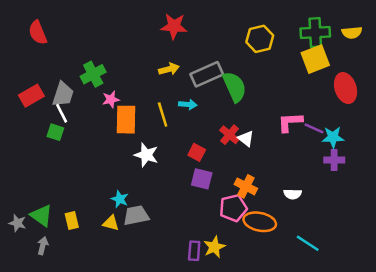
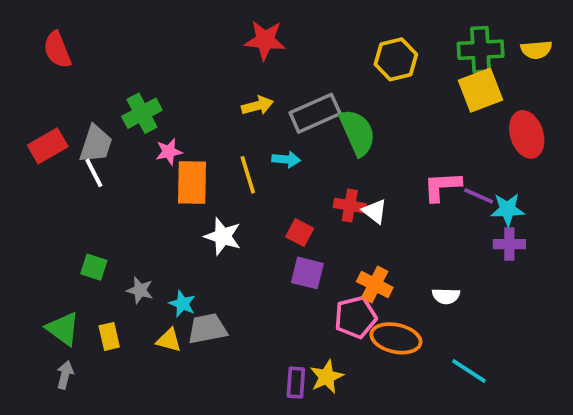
green square: (55, 132) -> (94, 267), moved
red cross: (229, 135) -> (350, 206), turned -30
gray star: (18, 223) -> (140, 290), moved

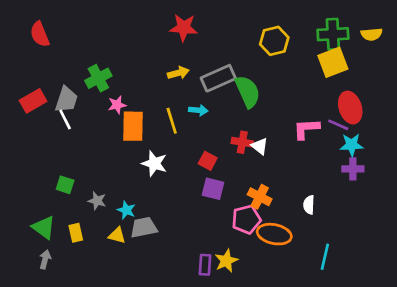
red ellipse: (527, 134) -> (350, 108), moved
purple line: (479, 196) -> (338, 125), moved
white semicircle: (446, 296) -> (309, 205), turned 90
cyan line: (469, 371) -> (325, 257), turned 70

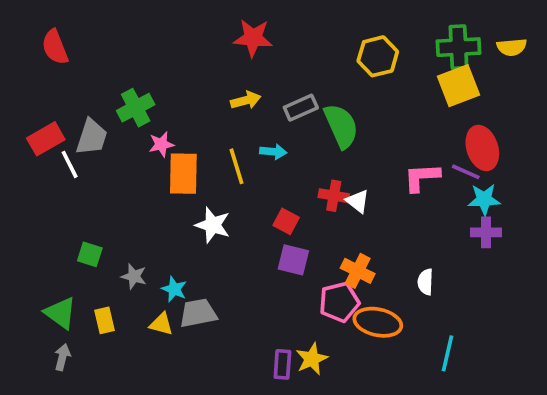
gray rectangle: (218, 78) -> (301, 108), size x0.7
white line: (65, 120) -> (70, 164), moved

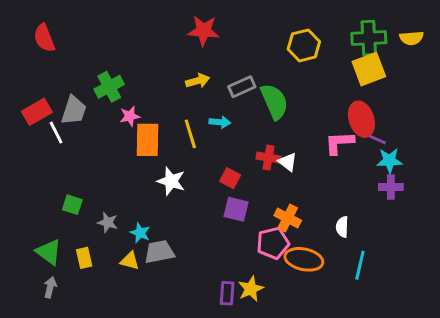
red ellipse: (482, 148) -> (361, 119), moved
cyan line: (447, 353) -> (360, 265), moved

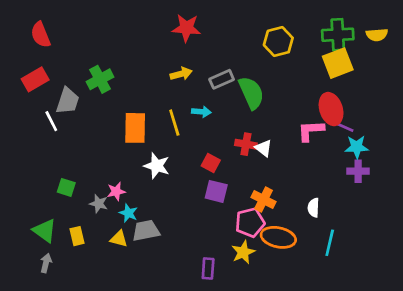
red rectangle: (37, 112) -> (35, 79), moved
pink star: (130, 116) -> (116, 191), moved
yellow star: (251, 289) -> (243, 252), moved

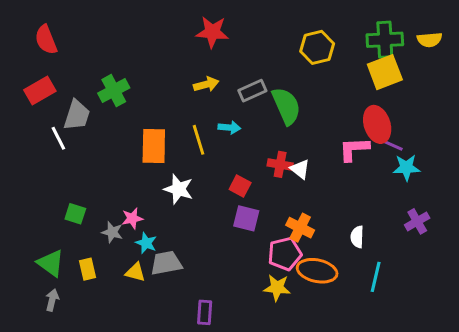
purple cross: (358, 171) -> (417, 221), moved, turned -30
yellow star: (243, 252) -> (277, 288), turned 30
purple rectangle: (208, 268) -> (205, 312), moved

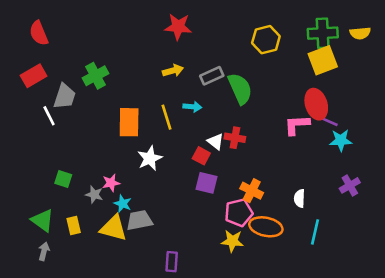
white triangle: (300, 169) -> (216, 142), moved
white star: (178, 189) -> (150, 158), turned 30
yellow triangle: (135, 272) -> (114, 228), size x1.6

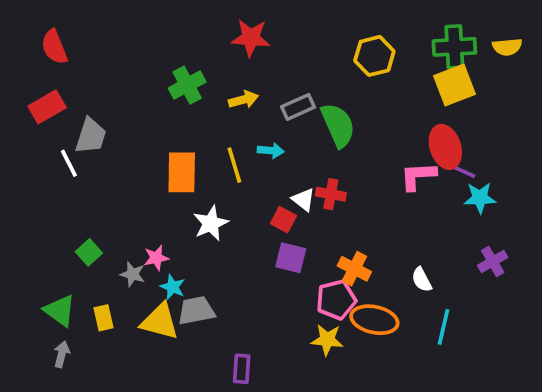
green cross: (96, 76) -> (187, 85), moved
green square: (63, 179) -> (89, 252), turned 30
white semicircle: (299, 198) -> (422, 280), turned -30

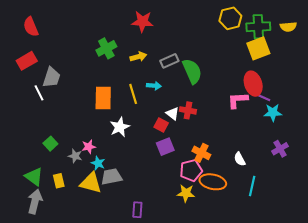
yellow hexagon: (374, 56) -> (230, 18), moved
purple square: (291, 258) -> (165, 147), turned -36
gray arrow: (62, 354) -> (35, 201), size x1.6

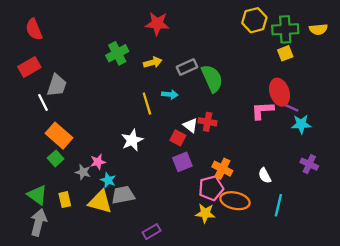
yellow square: (258, 48) -> (285, 53), size x0.6
orange rectangle: (103, 98) -> (59, 136), moved, turned -50
purple cross: (280, 149) -> (309, 164), turned -35
purple rectangle: (137, 210) -> (152, 232), turned 56

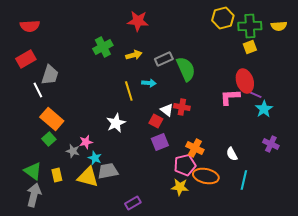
red semicircle: (34, 29) -> (30, 26), turned -72
cyan star: (301, 124) -> (264, 109), turned -30

